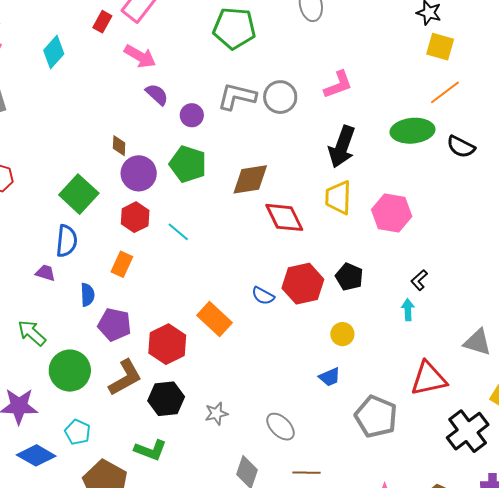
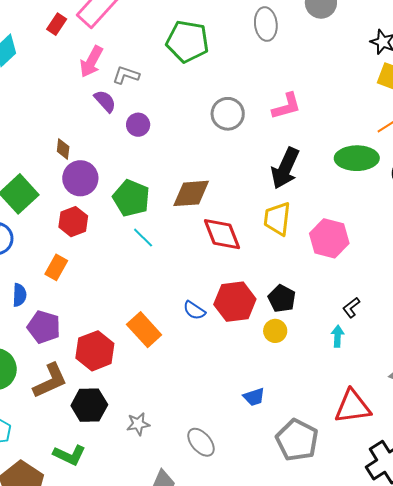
pink arrow: (140, 56) -> (91, 62), turned 84
gray L-shape: (237, 96) -> (126, 75), moved, size x0.7
green pentagon: (188, 164) -> (131, 198), moved
cyan line: (178, 232) -> (143, 238), moved
yellow circle: (342, 334) -> (275, 331), moved

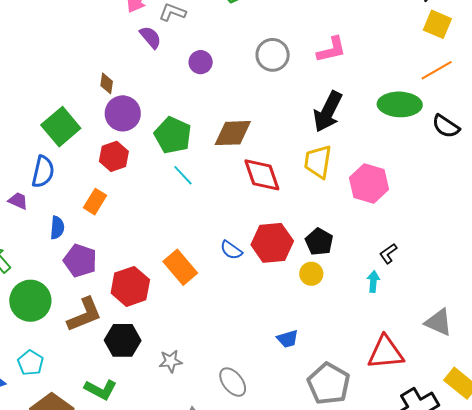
purple circle: (138, 125) -> (201, 62), moved

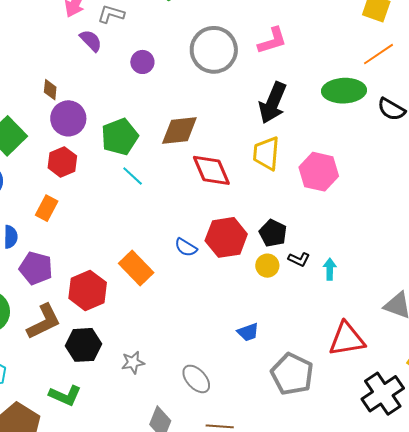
gray circle: (273, 55) -> (214, 50), size x1.4
green pentagon: (173, 135) -> (120, 137), turned 30
black L-shape: (388, 253) -> (299, 259), moved, turned -115

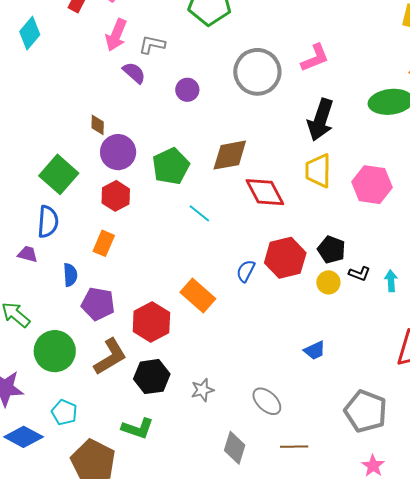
cyan line: (133, 176) -> (199, 213), moved
blue semicircle: (186, 247) -> (246, 271), turned 90
gray pentagon: (292, 374) -> (366, 411), moved

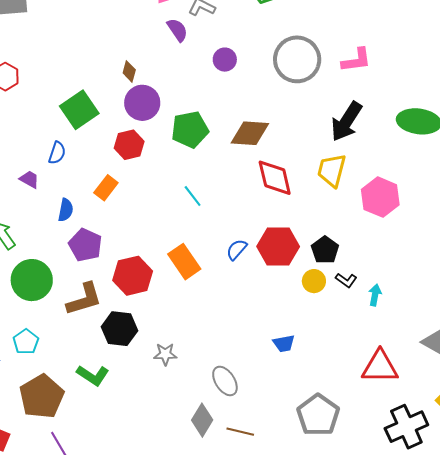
cyan line: (199, 213) -> (193, 196), moved
blue semicircle: (48, 222) -> (57, 153), size x0.7
gray diamond: (235, 448) -> (202, 420), moved

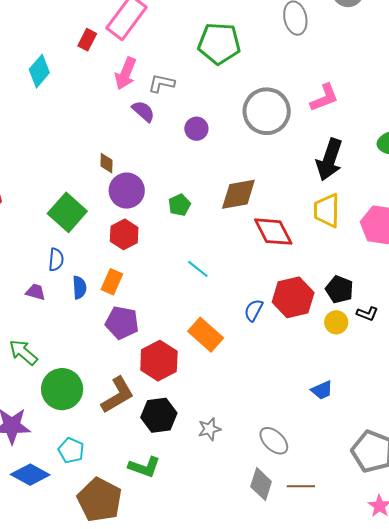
green pentagon: (190, 129) -> (179, 205), size x0.6
blue semicircle: (66, 210) -> (79, 287), moved
purple pentagon: (85, 245) -> (122, 323), moved

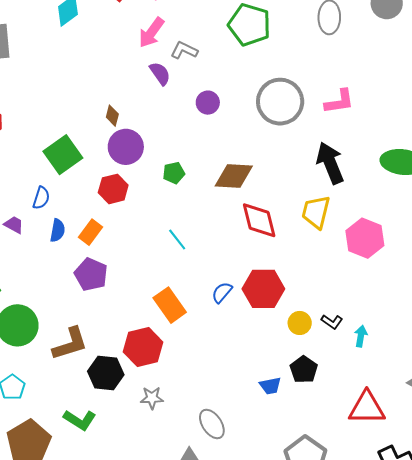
black arrow: (329, 160) -> (330, 163), turned 126
black pentagon: (339, 290) -> (304, 369), moved
red hexagon: (159, 361) -> (143, 347), moved

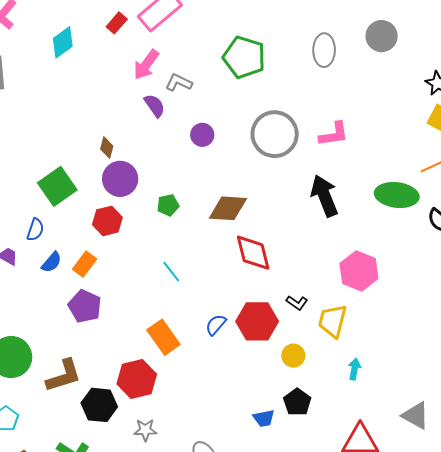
yellow trapezoid: (316, 212) -> (333, 321), moved
blue semicircle: (58, 230) -> (52, 262), turned 30
black L-shape: (332, 322) -> (297, 303), moved

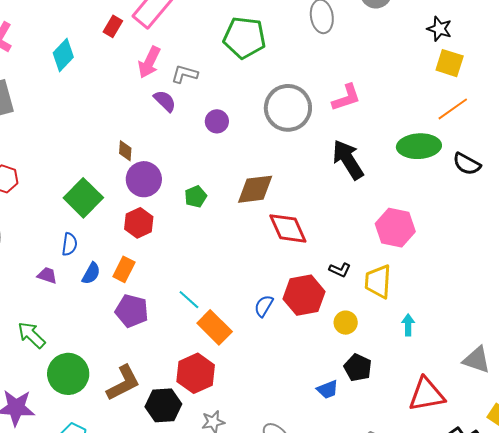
cyan line: (171, 272) -> (189, 300), moved

